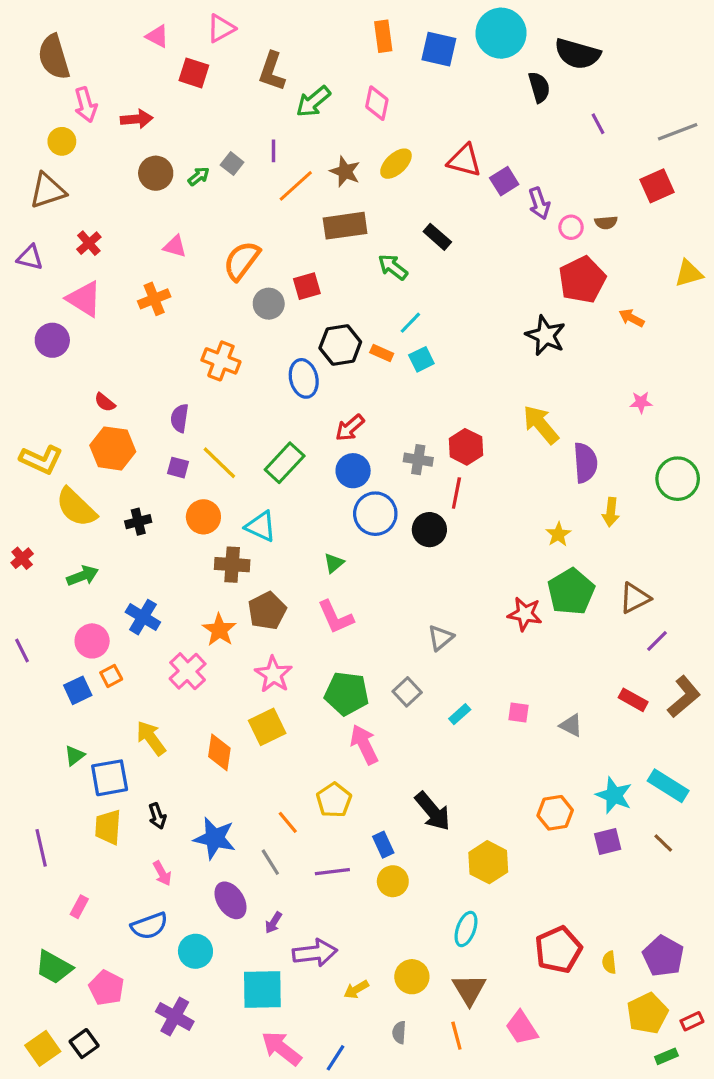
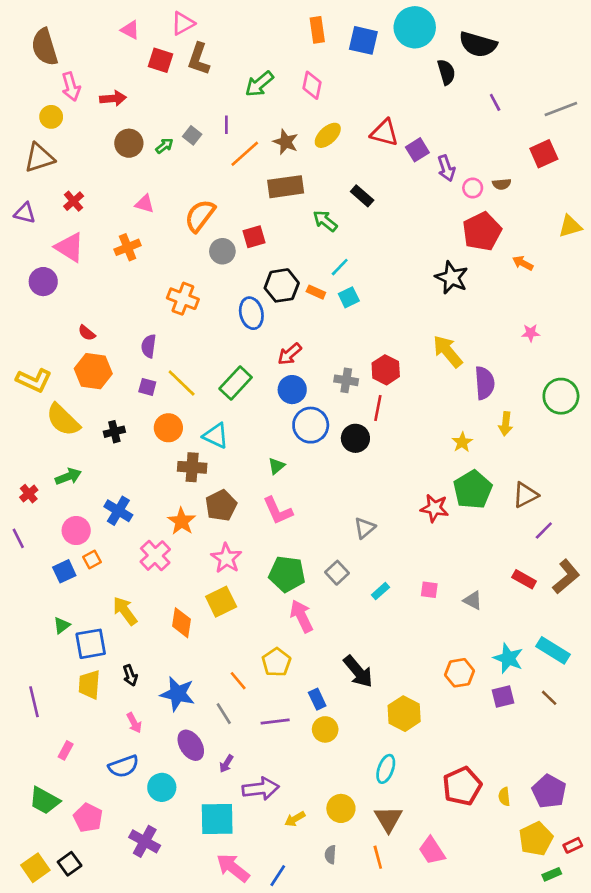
brown L-shape: (272, 71) -> (199, 59), moved
red cross: (22, 558) -> (29, 494), moved

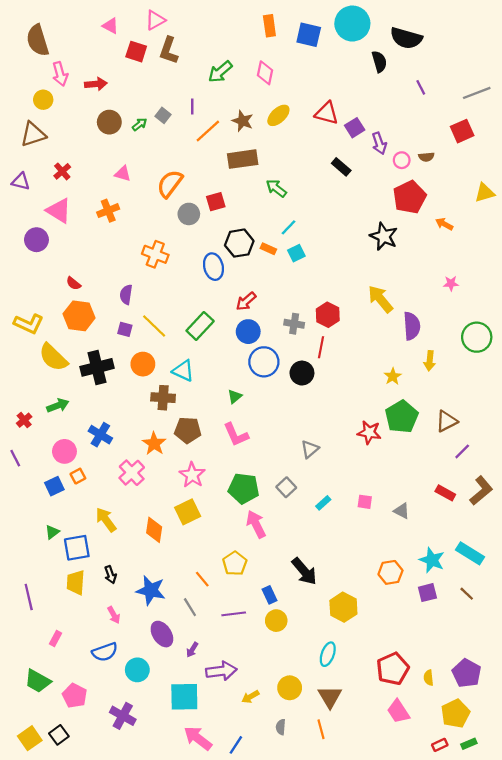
black rectangle: (362, 196) -> (341, 167), moved
black cross: (114, 432) -> (97, 367), size x1.8
brown pentagon: (221, 505) -> (188, 430), turned 30
red rectangle: (573, 845) -> (440, 745), moved
pink trapezoid: (432, 851) -> (398, 711), moved

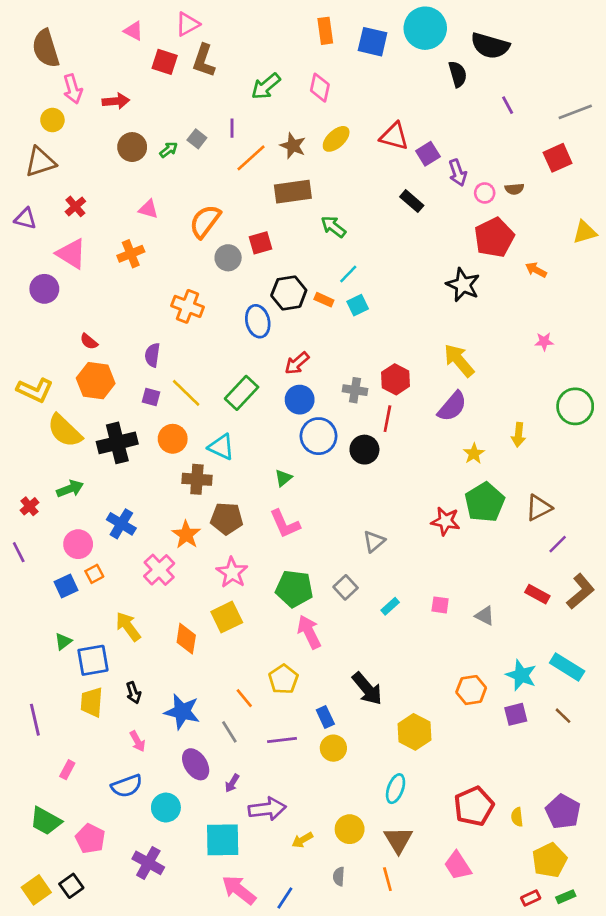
purple semicircle: (412, 326) -> (452, 406), moved, turned 44
pink trapezoid: (398, 711) -> (458, 866), moved

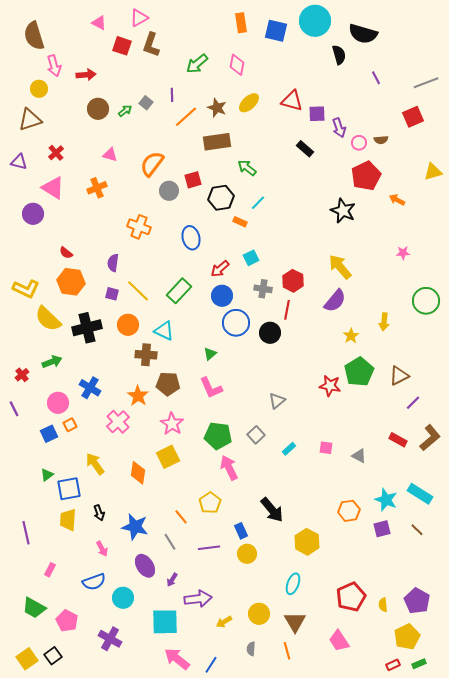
purple square: (428, 154) -> (317, 114), turned 30
black hexagon: (289, 293) -> (221, 198), moved
cyan square: (358, 305) -> (251, 258), moved

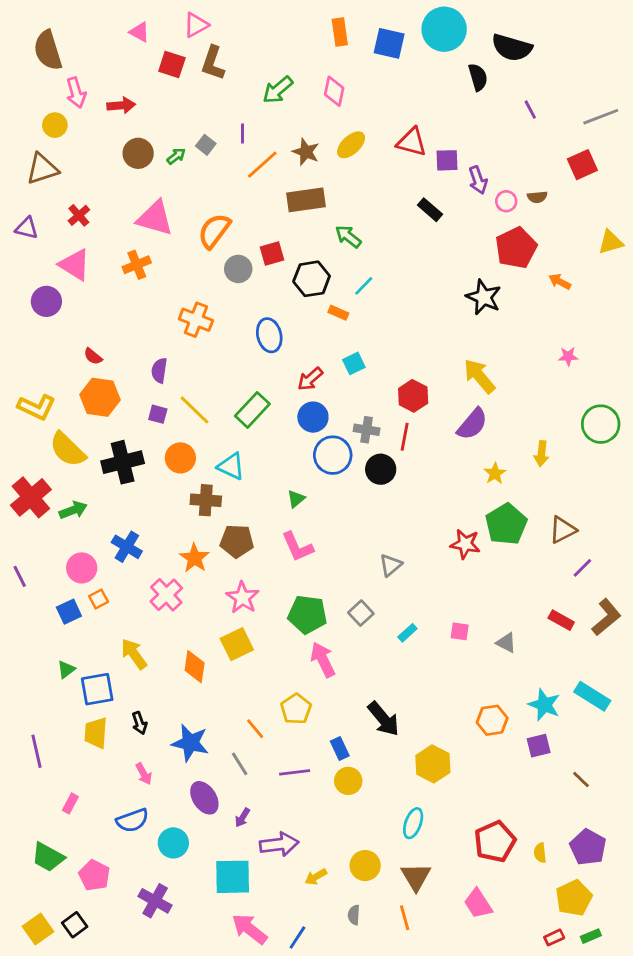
pink triangle: (110, 155) -> (155, 218), size x1.8
gray cross: (263, 289) -> (367, 430), moved
red cross: (22, 375) -> (31, 497), moved, size x2.0
brown line: (417, 530) -> (581, 779), moved

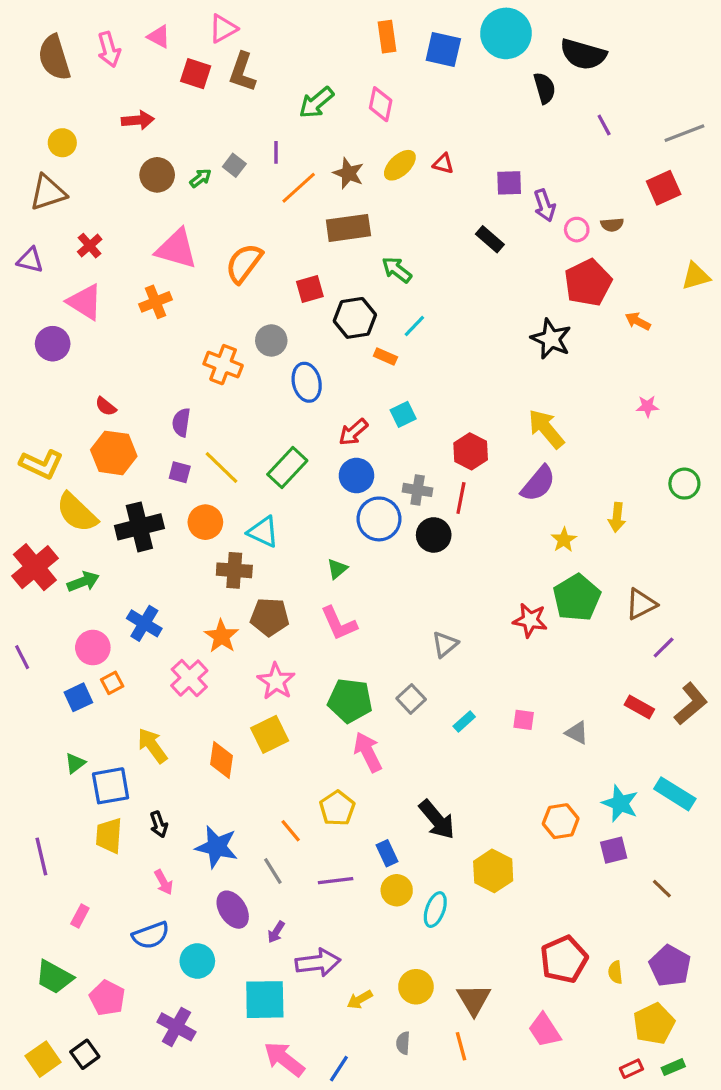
pink arrow: (76, 93) -> (109, 49), moved
red triangle: (412, 142) -> (443, 164), moved, size x0.6
gray circle: (238, 269) -> (271, 340), moved
green circle: (601, 424) -> (684, 484), size x0.7
cyan ellipse: (413, 823) -> (435, 910), moved

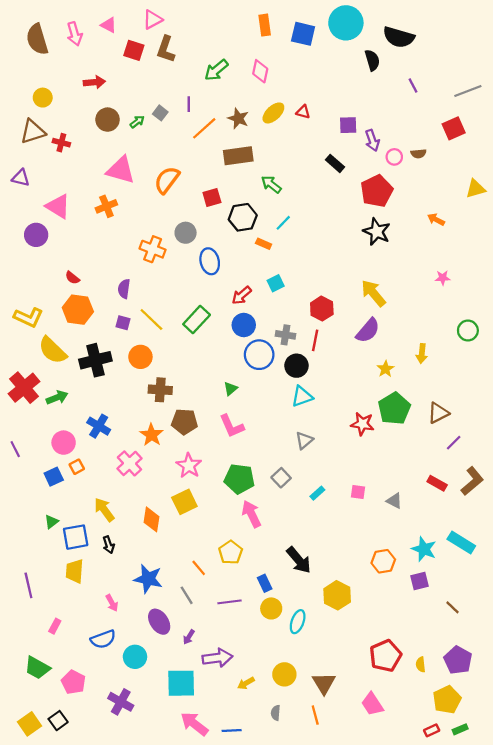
red cross: (90, 246) -> (61, 143), moved, turned -35
red pentagon: (588, 283) -> (377, 191), moved
cyan triangle: (263, 532) -> (302, 396), moved, turned -45
black arrow: (159, 824) -> (109, 545), moved
blue line: (339, 1069) -> (232, 730), turned 54

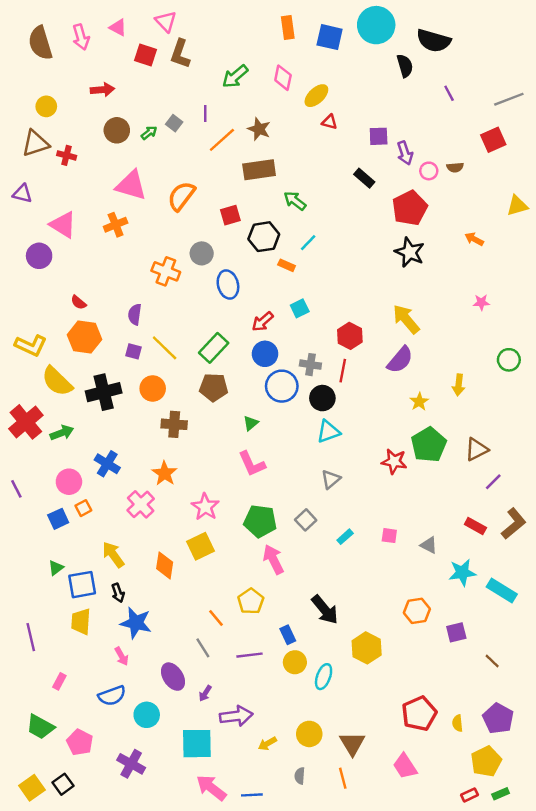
pink triangle: (153, 20) -> (166, 22), turned -45
yellow ellipse: (273, 113) -> (316, 96), moved
brown pentagon: (184, 422) -> (214, 387), moved
cyan star: (424, 549) -> (462, 573), moved, turned -30
blue star: (148, 579) -> (136, 623), moved

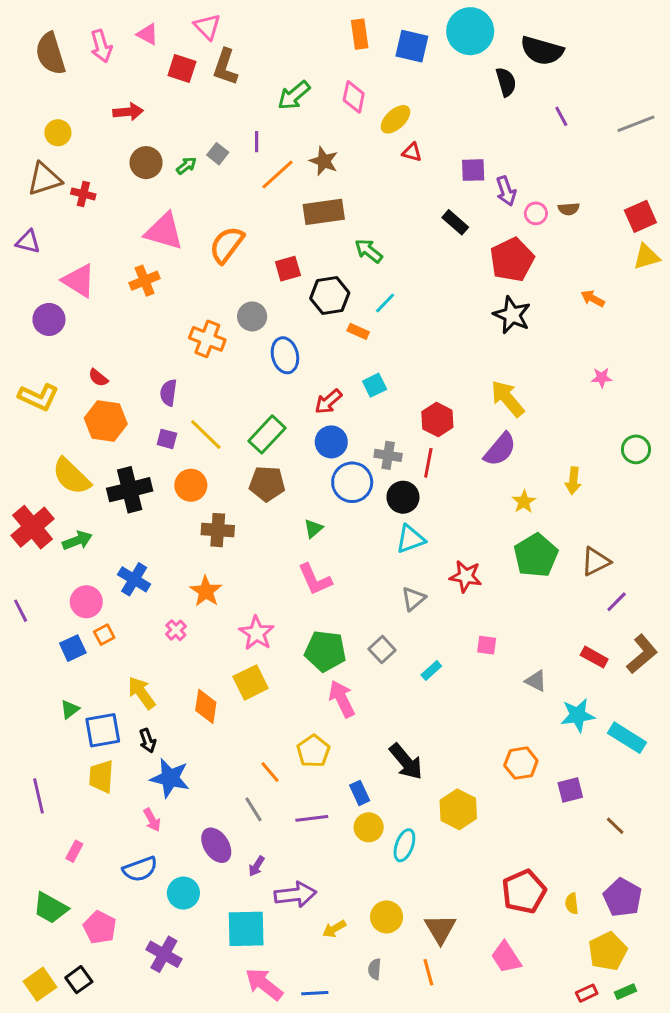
red square: (493, 140) -> (640, 216), moved
yellow L-shape: (31, 345) -> (39, 397), moved
red star: (394, 461) -> (466, 576), moved
pink cross: (141, 504) -> (176, 630), size x0.6
pink square: (389, 536) -> (487, 645), moved

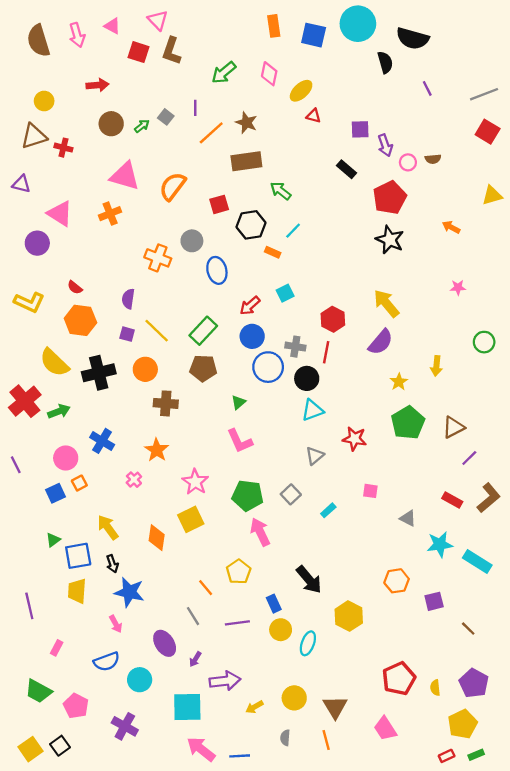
red square: (640, 216) -> (488, 132), moved, turned -35

